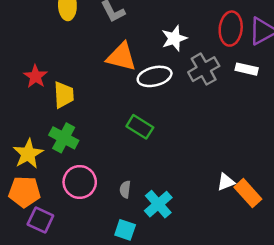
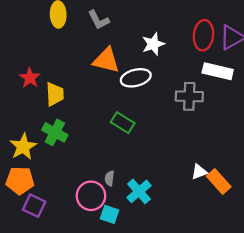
gray cross: (204, 69) -> (189, 96), moved, turned 32
white rectangle: (247, 69) -> (218, 71), size x1.5
pink circle: (80, 182) -> (91, 196), moved

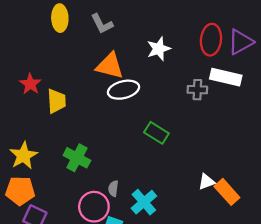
white ellipse: (136, 78) -> (123, 90), moved
gray cross: (189, 96) -> (197, 90), moved, size x0.7
green rectangle: (123, 123) -> (156, 133), moved
green cross: (55, 132) -> (77, 158), moved

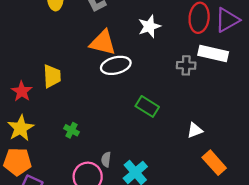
red star: (30, 84) -> (22, 91), moved
green cross: (77, 158) -> (71, 130), size x0.6
white triangle: (206, 182) -> (195, 130), moved

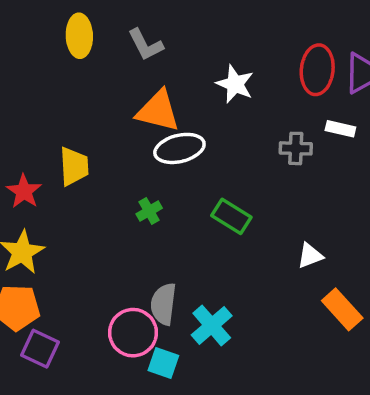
white star: (149, 26) -> (235, 84), turned -30
white rectangle: (213, 53) -> (340, 129), size x0.6
green cross: (71, 130) -> (149, 211), moved, turned 32
gray semicircle: (106, 159) -> (163, 304), size x1.6

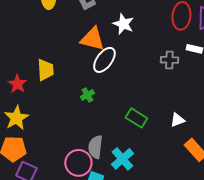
white star: (235, 84) -> (123, 24), moved
white ellipse: (179, 148) -> (104, 60), turned -40
green rectangle: (231, 216) -> (136, 118), moved

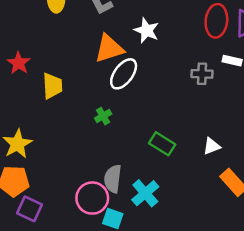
orange triangle: (92, 39) -> (109, 49), turned -32
red star: (17, 84) -> (19, 63), moved

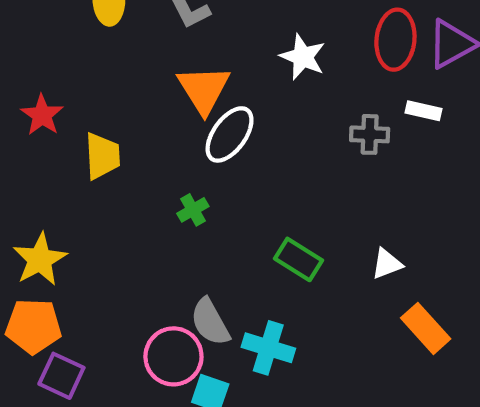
white star: (146, 30) -> (303, 57), moved
orange triangle: (109, 49) -> (204, 89), turned -44
gray semicircle: (113, 179) -> (210, 322), turned -36
cyan cross: (145, 193) -> (268, 348), turned -32

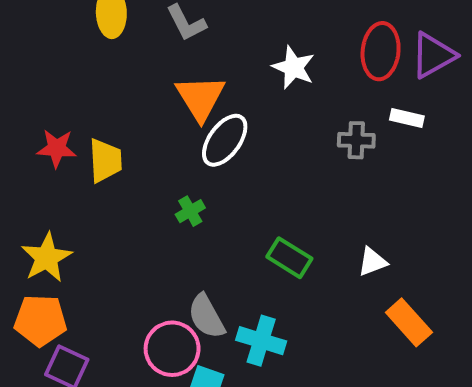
red star: (42, 115) -> (57, 148), moved, turned -30

